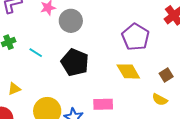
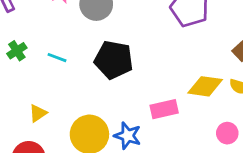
yellow diamond: (128, 71) -> (205, 86), moved, turned -40

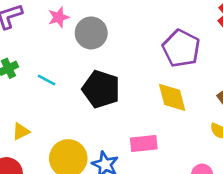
yellow diamond: (205, 86) -> (172, 97), moved, turned 60

